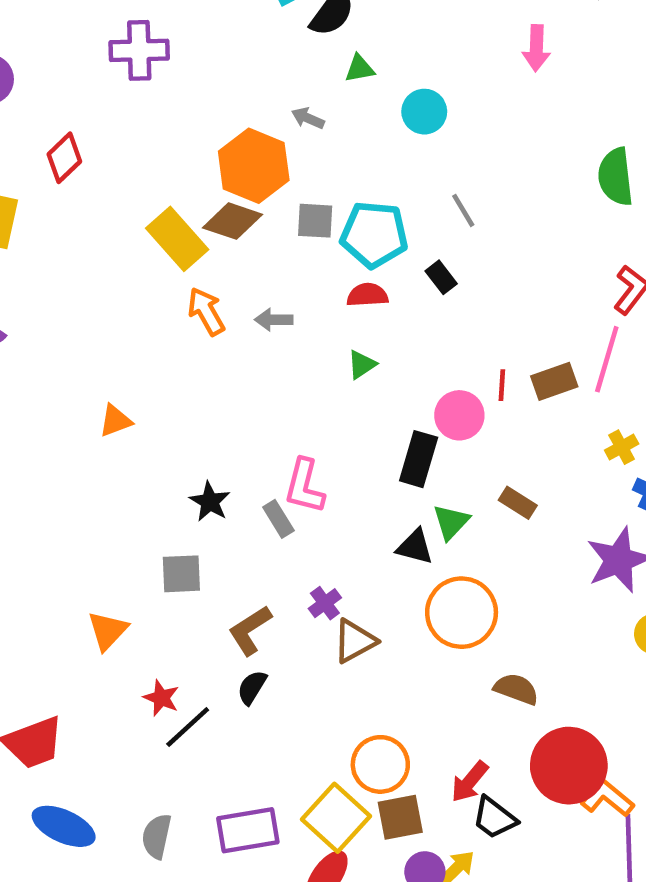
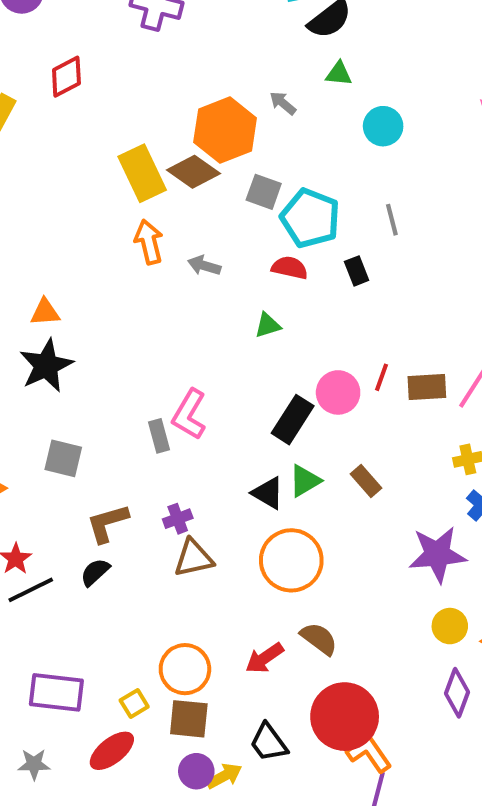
black star: (210, 502) -> (46, 366), moved, size x1.5
red arrow: (470, 782) -> (265, 658), moved
yellow square: (336, 818) -> (134, 703), size x0.5

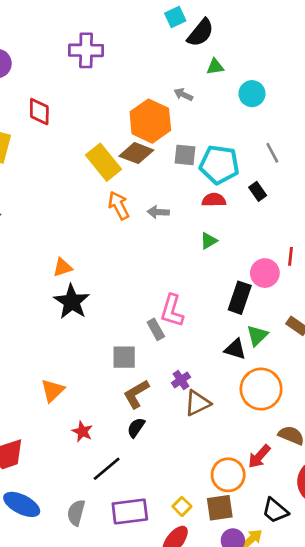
red diamond: (66, 77) -> (39, 112), turned -48
gray square: (63, 458) -> (124, 357), moved
black line: (31, 590) -> (107, 469), moved
orange circle: (185, 669) -> (228, 475), moved

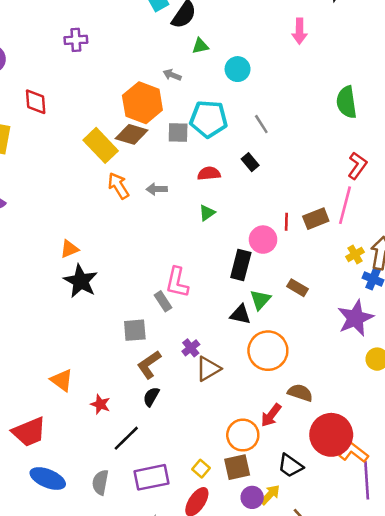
purple cross: (86, 50) -> (76, 40), size x0.7
cyan pentagon: (219, 165) -> (209, 119), moved
orange triangle: (53, 391) -> (62, 380), moved, turned -35

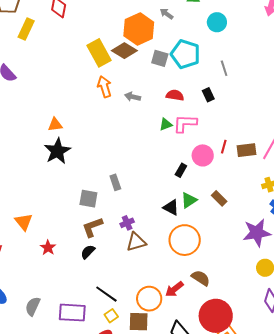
black rectangle: (241, 265) -> (181, 170), size x0.6
pink L-shape: (177, 282) -> (185, 123), moved, turned 65
black line: (126, 438) -> (106, 294), moved, turned 65

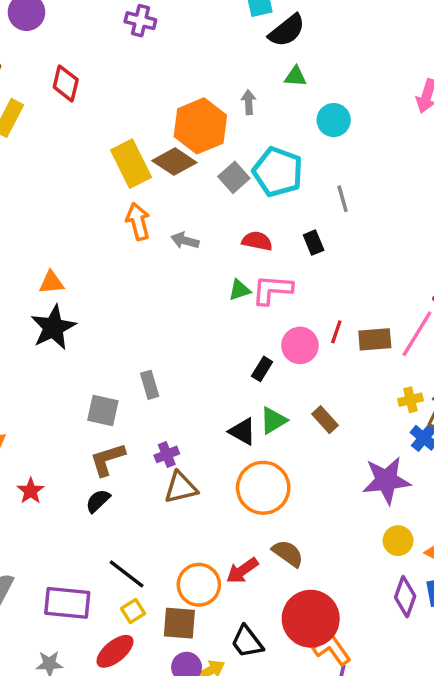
gray arrow: (167, 14) -> (249, 102), turned 48
gray square: (160, 58) -> (234, 177), turned 30

